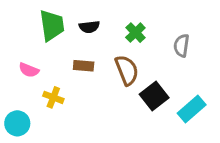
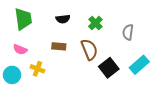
green trapezoid: (52, 25) -> (23, 19), moved
cyan rectangle: (192, 109) -> (139, 65), moved
cyan circle: (17, 123) -> (12, 75), moved

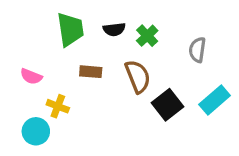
green trapezoid: (23, 19) -> (70, 29), moved
black semicircle: (63, 19) -> (114, 29), moved
cyan circle: (12, 75) -> (36, 131), moved

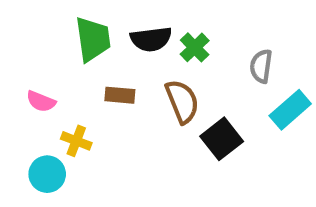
black semicircle: (114, 29) -> (151, 39), size x1.4
cyan rectangle: (215, 100) -> (290, 110), moved

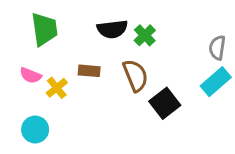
green trapezoid: (93, 39) -> (44, 29), moved
gray semicircle: (261, 66) -> (217, 48), moved
yellow cross: (76, 141) -> (57, 88), moved, turned 30

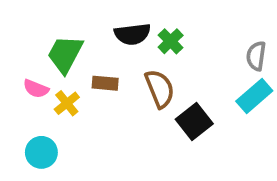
green trapezoid: (44, 29) -> (65, 54), moved, turned -144

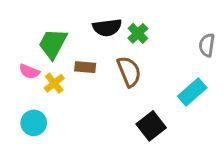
cyan rectangle: (254, 96) -> (192, 92), moved
black square: (194, 121) -> (151, 126), moved

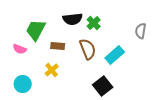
yellow cross: (54, 83) -> (52, 70), moved
cyan rectangle: (192, 92) -> (115, 55), moved

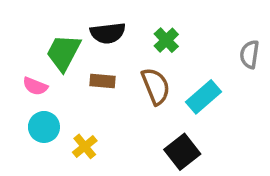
black semicircle: (73, 19) -> (108, 33), moved
yellow cross: (52, 70) -> (85, 146), moved
cyan circle: (23, 84) -> (44, 127), moved

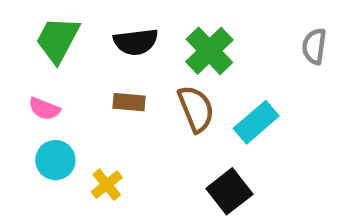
green cross: (166, 40) -> (209, 51), size x1.5
green trapezoid: (63, 53) -> (58, 40), moved
gray semicircle: (250, 54) -> (314, 46), moved

